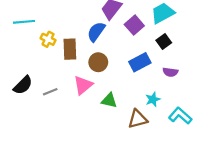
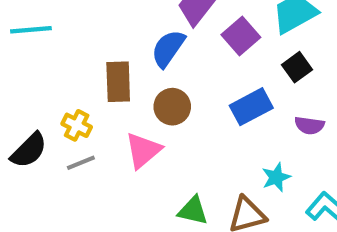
yellow cross: (48, 39) -> (77, 125), moved
green triangle: (109, 100) -> (193, 211), moved

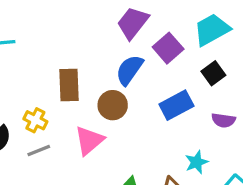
blue semicircle: (168, 48) -> (129, 70), moved

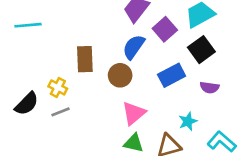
black square: (213, 73) -> (201, 50), size x1.4
pink triangle: (89, 140) -> (134, 113), moved

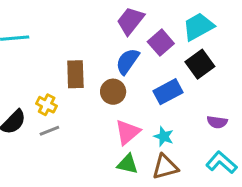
purple semicircle: (209, 87) -> (217, 122), moved
cyan star: (188, 121) -> (164, 137), moved, turned -30

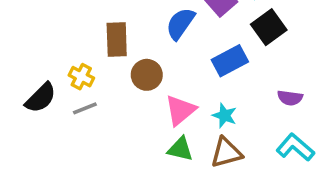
brown circle: (113, 92) -> (147, 75), moved

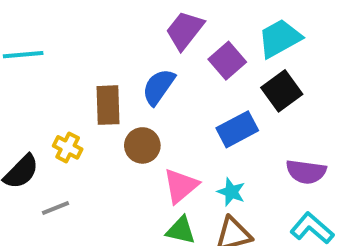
blue semicircle: (180, 24) -> (159, 87), moved
purple semicircle: (290, 98) -> (306, 172), size x1.4
gray line: (85, 108) -> (55, 208), moved

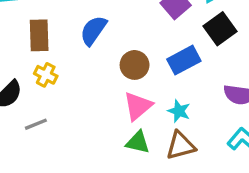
blue semicircle: (159, 87) -> (93, 30), moved
brown rectangle: (108, 105) -> (39, 35), moved
brown circle: (142, 145) -> (135, 65), moved

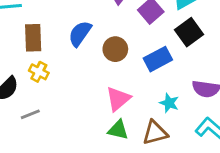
brown circle: (135, 65) -> (115, 49), moved
cyan star: (179, 111) -> (169, 103), moved

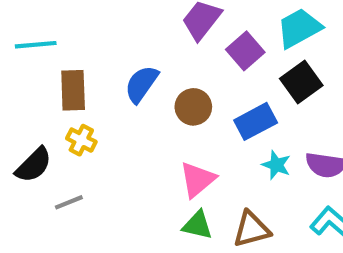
cyan star: (169, 103) -> (276, 165), moved

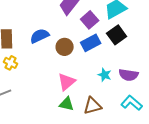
blue semicircle: (141, 84) -> (40, 36), turned 30
blue rectangle: (256, 121) -> (91, 43), moved

